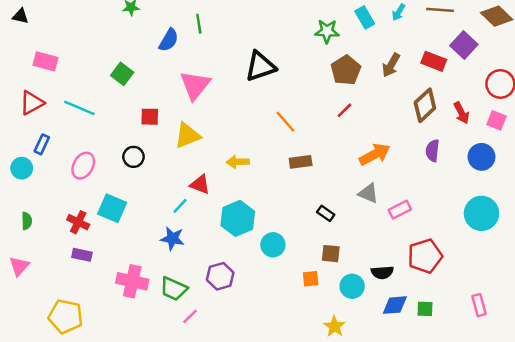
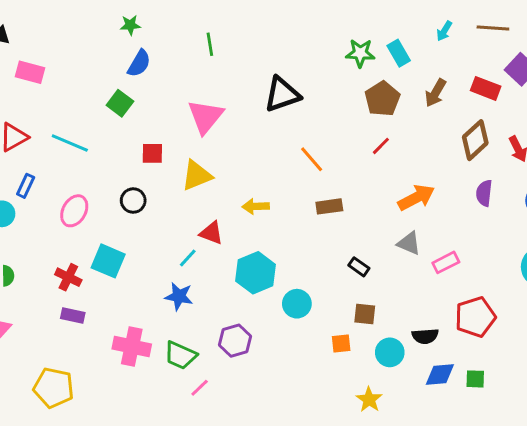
cyan rectangle: (365, 17) -> (399, 53), moved
blue semicircle: (169, 40) -> (139, 63), moved
pink rectangle: (46, 61) -> (30, 72), moved

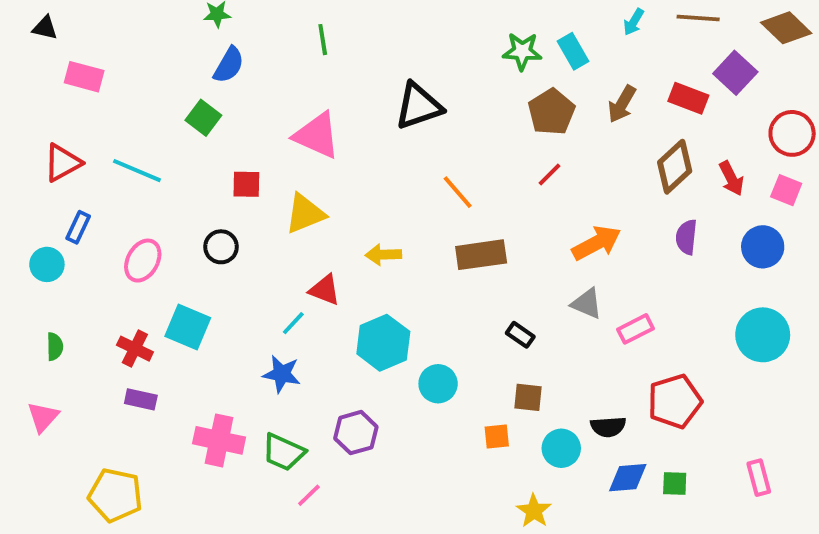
pink triangle: (205, 116) -> (317, 135), turned -45
brown rectangle: (329, 206) -> (481, 255), size x1.4

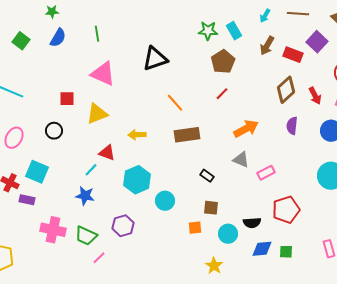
green line: (323, 40) -> (97, 34), moved
brown arrow: (622, 104) -> (267, 46), moved
green square: (203, 118) -> (21, 41), moved
purple rectangle: (141, 399) -> (27, 200), moved

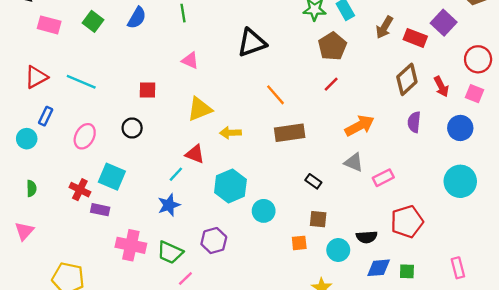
pink triangle: (103, 74) -> (190, 60), size x0.6
yellow triangle: (97, 114) -> (200, 109), moved
blue star: (85, 196) -> (169, 205), turned -30

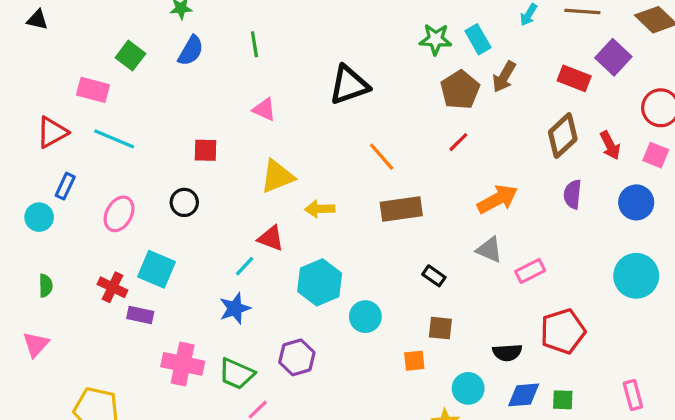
pink rectangle: (49, 25) -> (93, 90), moved
brown arrow: (384, 27) -> (504, 77), moved
cyan circle: (338, 250) -> (468, 388), moved

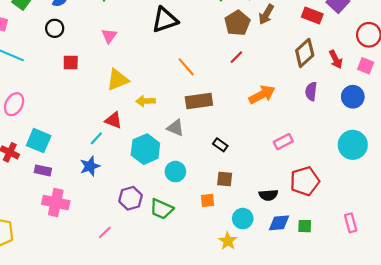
pink triangle: (264, 109) -> (109, 36), turned 42
black circle: (184, 202) -> (55, 28), moved
gray triangle: (489, 250) -> (175, 128), moved
purple rectangle: (140, 315) -> (43, 170), moved
green trapezoid: (236, 374) -> (162, 209), moved

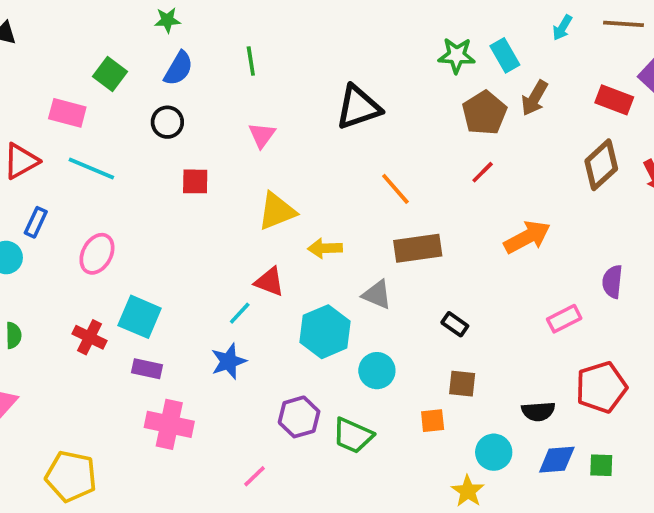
purple semicircle: (311, 91) -> (612, 282), moved

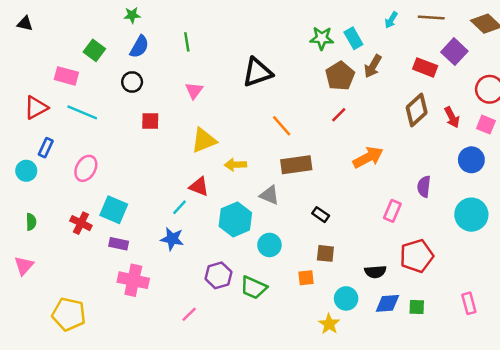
pink rectangle: (564, 319) -> (392, 211), turned -40
blue star: (229, 361) -> (172, 239), turned 30

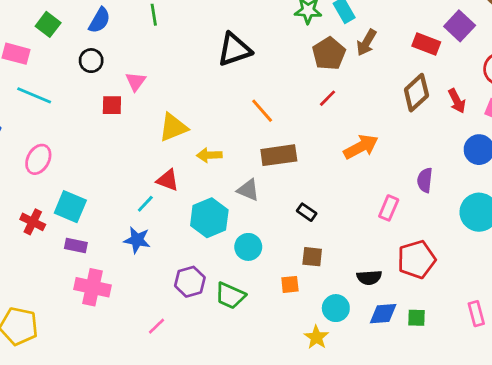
pink triangle: (194, 90) -> (136, 81), moved

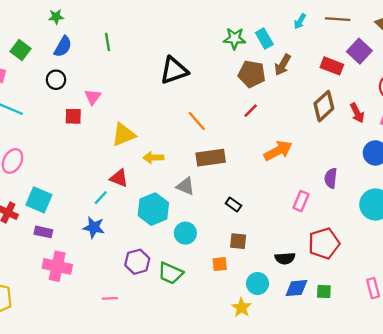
brown pentagon: (329, 54) -> (252, 74), turned -30
pink line: (156, 326) -> (110, 298), turned 42

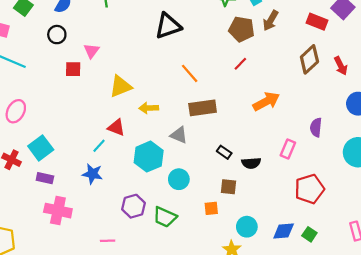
cyan square: (39, 200) -> (41, 148), turned 30
black semicircle: (285, 258) -> (251, 163), moved
green square: (324, 291) -> (309, 234), turned 32

